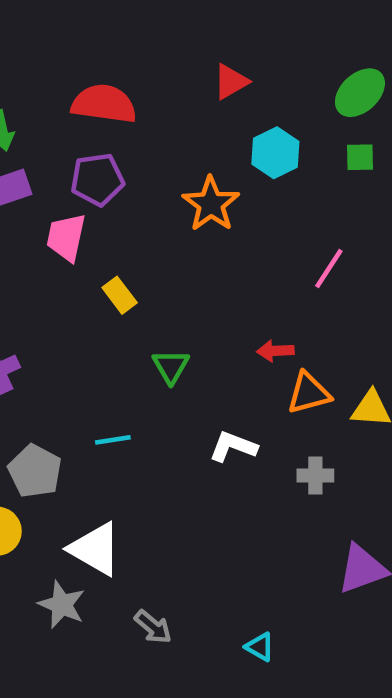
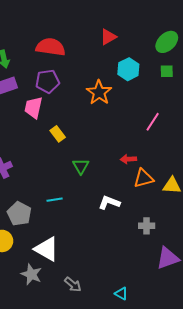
gray cross: (315, 476) -> (147, 226), moved

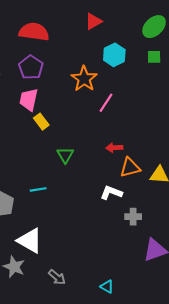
purple pentagon: (48, 81) -> (31, 67), turned -30
pink trapezoid: (33, 108) -> (29, 100), moved
pink line: (153, 122) -> (106, 103), moved
white L-shape: (109, 203) -> (111, 193), moved

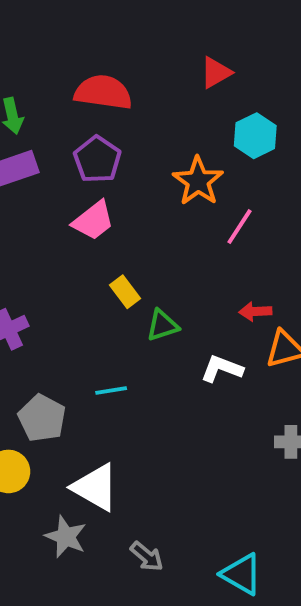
pink trapezoid: (29, 100) -> (93, 221), turned -140
yellow rectangle: (41, 122) -> (125, 292), moved
green triangle: (65, 155) -> (162, 325), turned 42
white L-shape: (111, 193) -> (222, 369), moved
cyan triangle: (107, 287) -> (241, 574), size x1.6

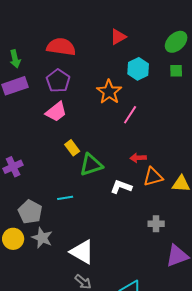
green triangle: (162, 325) -> (91, 165), size x1.4
white triangle: (95, 487) -> (82, 252), moved
gray star: (66, 537) -> (42, 238), moved

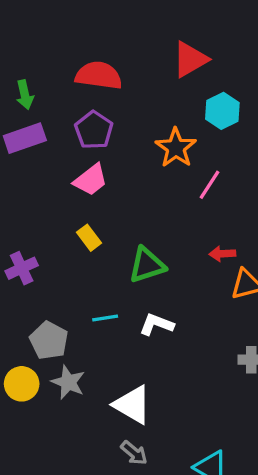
red triangle: (118, 37) -> (190, 59), size x1.4
yellow rectangle: (72, 148) -> (89, 238), moved
white L-shape: (121, 187) -> (157, 324), moved

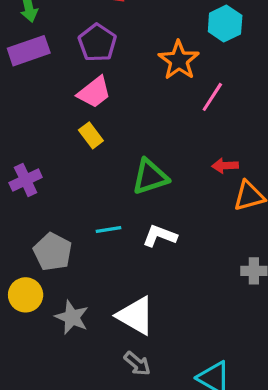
yellow rectangle: (89, 238) -> (91, 135), moved
gray star: (68, 382) -> (72, 317), moved

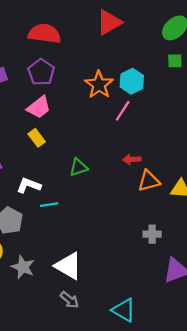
cyan hexagon: (225, 24) -> (132, 81), moved
green triangle: (150, 177) -> (79, 167), size x0.7
white L-shape: (160, 236) -> (29, 185), moved

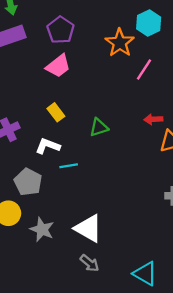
cyan hexagon: (132, 81) -> (149, 23), moved
yellow rectangle: (37, 138) -> (56, 112), moved

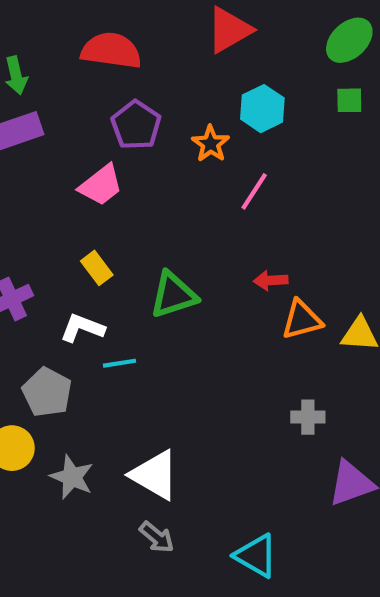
purple pentagon: (61, 30) -> (136, 125), moved
orange star: (120, 43) -> (211, 144), size x0.7
green triangle: (99, 127) -> (173, 295), size x1.4

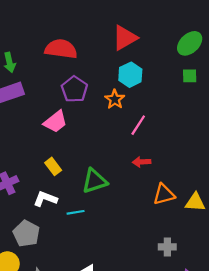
cyan hexagon: (262, 109) -> (130, 75), moved
red arrow: (271, 280) -> (142, 162), moved
cyan line: (120, 363) -> (76, 212), moved

